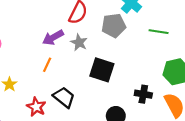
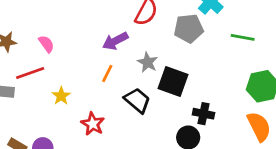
gray star: (79, 42) -> (148, 62), moved
black cross: (143, 94) -> (204, 114), moved
black trapezoid: (64, 97) -> (137, 100), moved

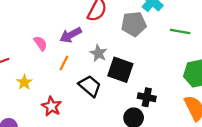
pink semicircle: (46, 44) -> (40, 43), moved

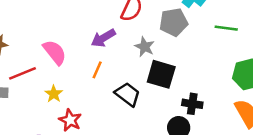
pink semicircle: (40, 43) -> (55, 52), moved, size x1.5
gray star: (98, 53) -> (145, 47), moved
red star: (51, 106) -> (70, 120), moved

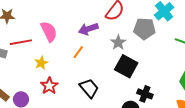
black trapezoid: (128, 94) -> (89, 88), moved

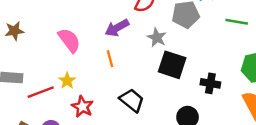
red line: (21, 42) -> (41, 92), moved
orange line: (78, 52) -> (110, 59), turned -40
black cross: (145, 94) -> (210, 83), moved

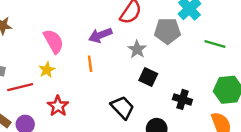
black square: (172, 65) -> (148, 77), size x0.7
yellow star: (67, 81) -> (47, 70), moved
black trapezoid: (132, 100) -> (122, 108), moved

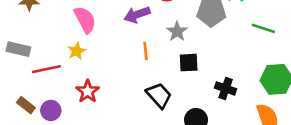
orange line: (90, 64) -> (146, 51), moved
black square: (148, 77) -> (189, 63), turned -30

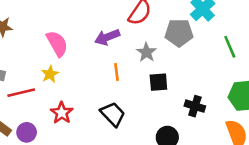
green line: (263, 28) -> (230, 47), turned 50
black trapezoid: (159, 95) -> (113, 114), moved

